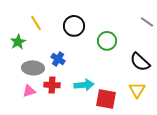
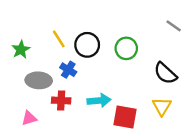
yellow line: (36, 23) -> (59, 39), moved
black circle: (74, 26) -> (87, 45), moved
pink triangle: (29, 91) -> (29, 118), moved

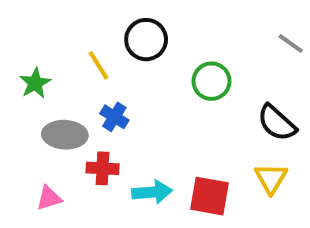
black circle: (87, 45) -> (146, 40), moved
cyan arrow: (99, 100) -> (152, 192), moved

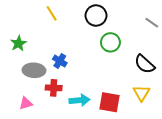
black circle: (146, 40) -> (96, 16), moved
yellow line: (99, 65) -> (52, 13), moved

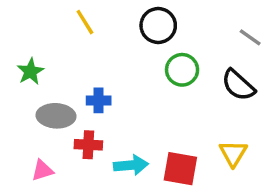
blue cross: (60, 61) -> (99, 100), turned -32
black semicircle: (145, 64) -> (238, 85), moved

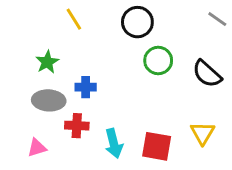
gray line: (250, 37) -> (217, 19), moved
green star: (30, 71) -> (47, 62), moved
cyan arrow: (131, 165) -> (114, 143), turned 80

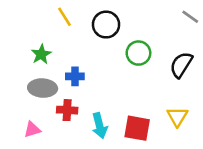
black circle: (137, 22) -> (106, 25), moved
black semicircle: (207, 74) -> (181, 65), turned 80

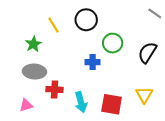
yellow line: (65, 17) -> (53, 25), moved
blue cross: (75, 76) -> (93, 62), moved

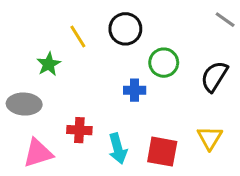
gray ellipse: (34, 72) -> (24, 104), moved
pink triangle: (26, 105) -> (38, 153), size x1.5

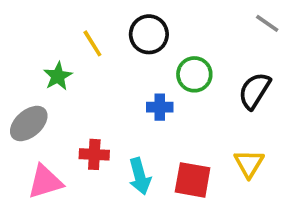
gray ellipse: (24, 104) -> (29, 123), turned -44

